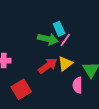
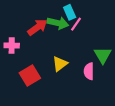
yellow triangle: (65, 64) -> (60, 64), moved
red arrow: (48, 66) -> (37, 27), moved

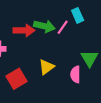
cyan rectangle: (70, 12) -> (78, 15), moved
red arrow: (37, 27) -> (24, 30), turned 36

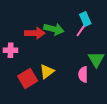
pink line: (63, 27) -> (81, 30), moved
yellow triangle: (47, 67) -> (47, 71), moved

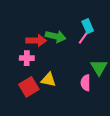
pink cross: (11, 50) -> (27, 58), moved
yellow triangle: (47, 71) -> (48, 80), turned 49

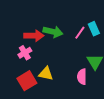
cyan rectangle: (88, 26) -> (94, 29), moved
pink cross: (27, 58) -> (25, 53), turned -32

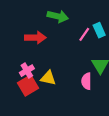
green arrow: (53, 32) -> (58, 16), moved
pink cross: (25, 53) -> (27, 71), moved

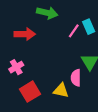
yellow triangle: (48, 78) -> (61, 91), moved
red square: (28, 85) -> (30, 92), moved

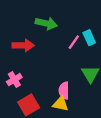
pink semicircle: (76, 78) -> (64, 91), moved

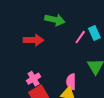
pink cross: (14, 80) -> (34, 79), moved

